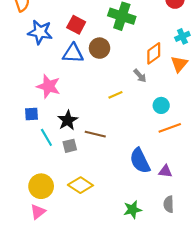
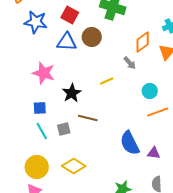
blue square: (32, 114) -> (40, 108), moved
black star: (68, 120) -> (72, 93), moved
cyan line: (46, 137) -> (42, 131), moved

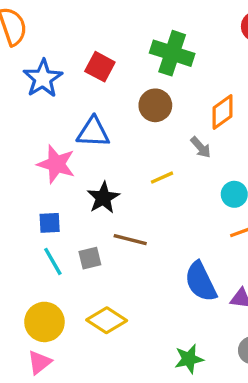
blue star: (36, 22) -> (43, 78), turned 30
brown circle: (92, 37) -> (155, 105), moved
blue triangle: (67, 42) -> (93, 132), moved

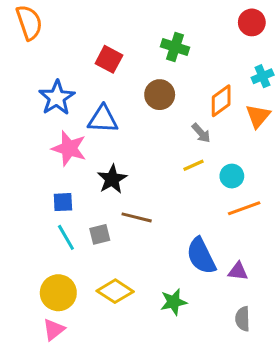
green cross: (172, 53) -> (175, 47), size x0.7
blue star: (43, 78) -> (57, 98), moved
yellow line: (162, 178) -> (193, 165), moved
green star: (189, 359) -> (173, 302), moved

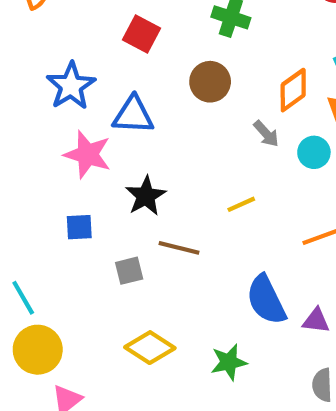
yellow line: (193, 165) -> (241, 204), moved
cyan circle: (232, 176) -> (314, 152), moved
cyan line: (66, 237) -> (23, 298), moved
yellow circle: (58, 293) -> (38, 350), moved

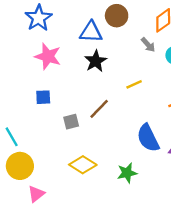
blue triangle: (133, 115) -> (91, 32), moved
black star: (146, 196) -> (96, 61), moved
brown line: (179, 248) -> (99, 109), turned -60

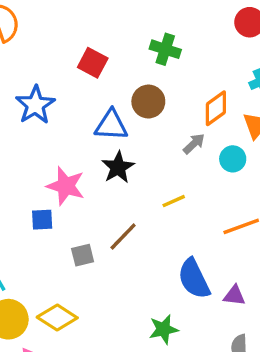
gray arrow: (148, 45) -> (194, 144), turned -91
pink star: (48, 56) -> (66, 186), moved
yellow diamond: (83, 165) -> (57, 318), moved

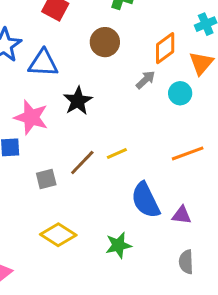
blue triangle: (111, 125) -> (43, 63), moved
yellow line: (174, 201) -> (117, 153), moved
yellow diamond: (57, 318) -> (58, 235), moved

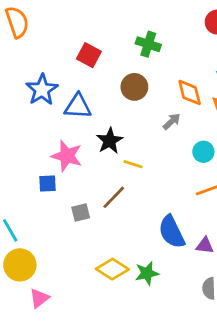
orange diamond: (165, 48) -> (190, 92), turned -68
cyan circle: (180, 93) -> (203, 152), moved
yellow line: (117, 153) -> (133, 164), moved, turned 42
yellow diamond: (58, 235) -> (112, 269), moved

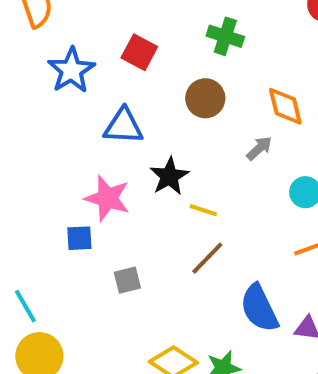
blue star: (42, 90) -> (71, 70), moved
brown line: (114, 197) -> (207, 258), moved

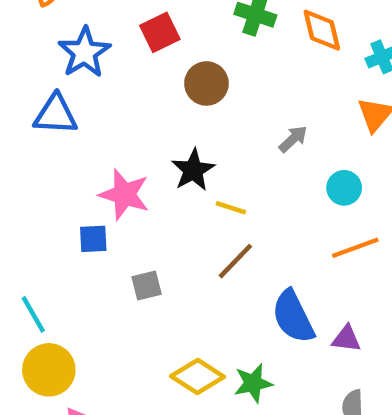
red square: (139, 52) -> (160, 32), turned 36
brown circle: (205, 98) -> (206, 83), moved
orange diamond: (285, 106) -> (322, 30), moved
blue triangle: (123, 126) -> (56, 115), moved

